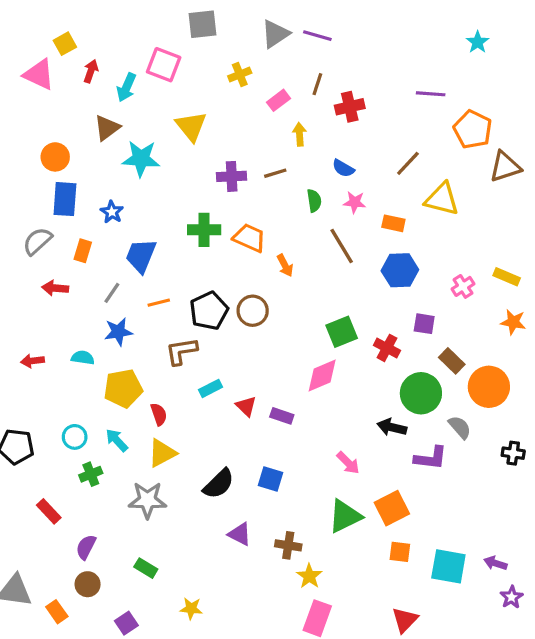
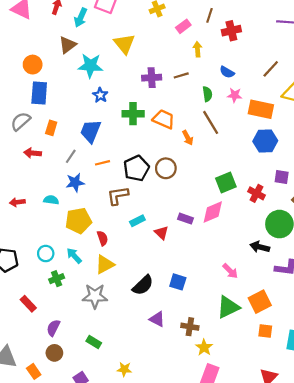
blue star: (112, 212) -> (100, 95), moved
orange rectangle: (393, 223) -> (261, 109), size x1.6
brown line: (342, 246) -> (211, 122), moved
purple rectangle: (282, 416) -> (186, 219), moved

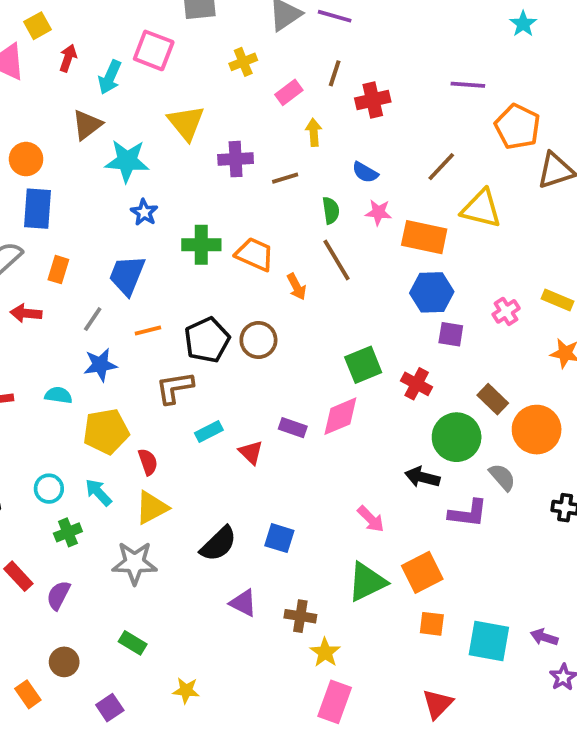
purple cross: (152, 78) -> (236, 159), moved
purple square: (282, 177) -> (451, 334), moved
purple semicircle: (53, 328) -> (58, 595), moved

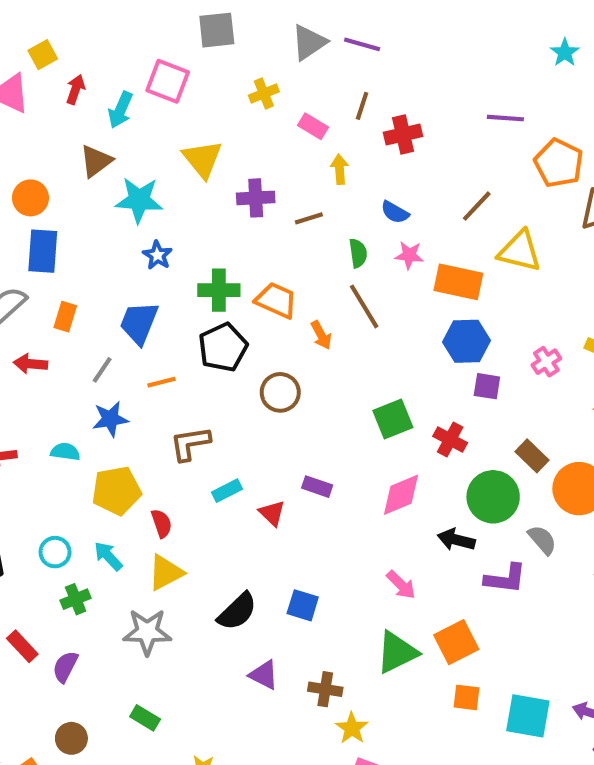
pink rectangle: (289, 92) -> (313, 126), turned 68
black pentagon: (207, 340) -> (223, 347), moved
pink diamond: (340, 416) -> (401, 495), moved

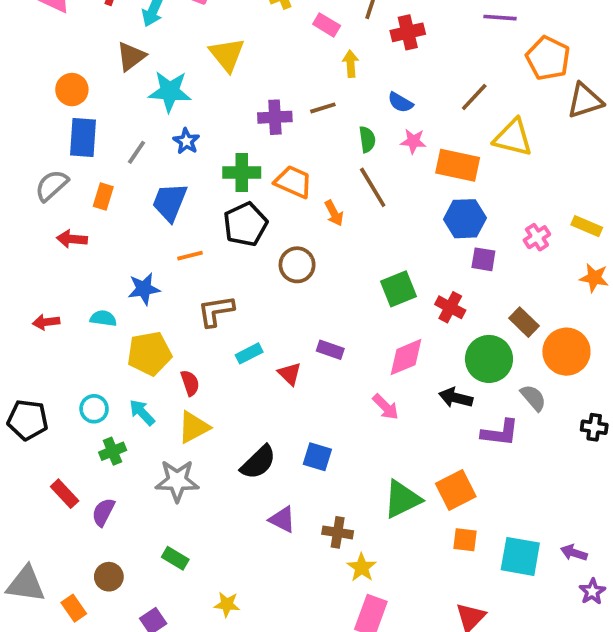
purple cross: (256, 198) -> (275, 117), moved
gray line: (102, 370) -> (137, 152), moved
pink arrow: (401, 585) -> (386, 407), moved

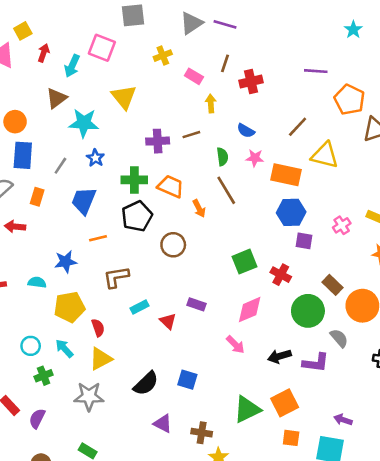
black arrow: (456, 398) -> (279, 356), moved, turned -30
purple arrow: (574, 553) -> (343, 420), moved

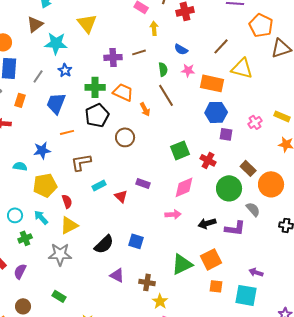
pink arrow: (235, 345) -> (173, 214), turned -49

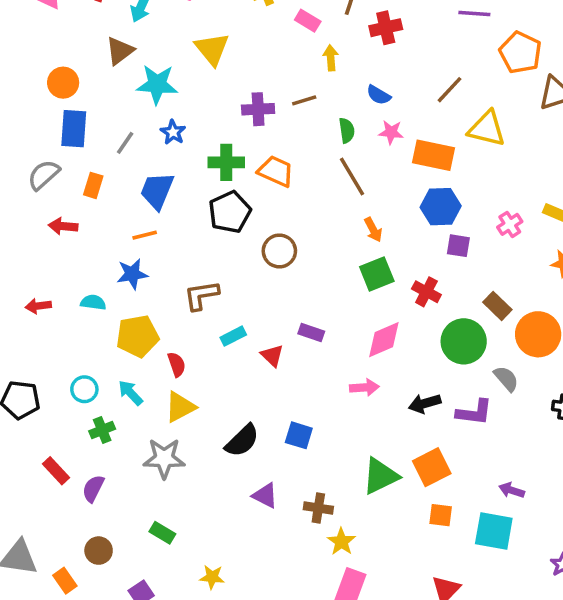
orange arrow: (145, 109) -> (373, 230), moved
orange line: (67, 132) -> (145, 235), moved

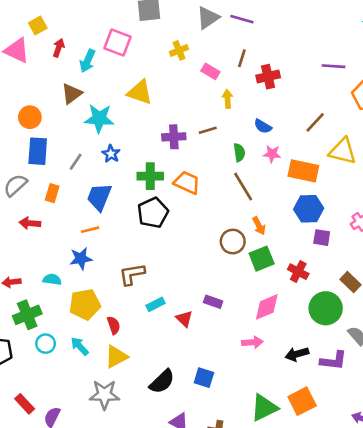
yellow triangle: (212, 49) -> (140, 92), turned -32
brown circle: (279, 251) -> (233, 242), moved
green cross: (102, 430) -> (27, 315), moved, size x1.5

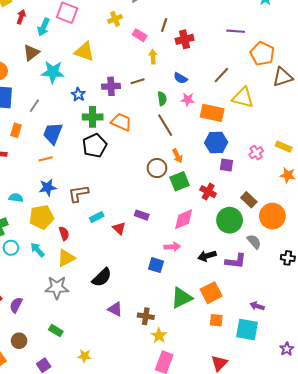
blue star: (111, 154) -> (78, 94), moved
blue star: (81, 259) -> (48, 187), moved
blue square: (204, 378) -> (156, 265), moved

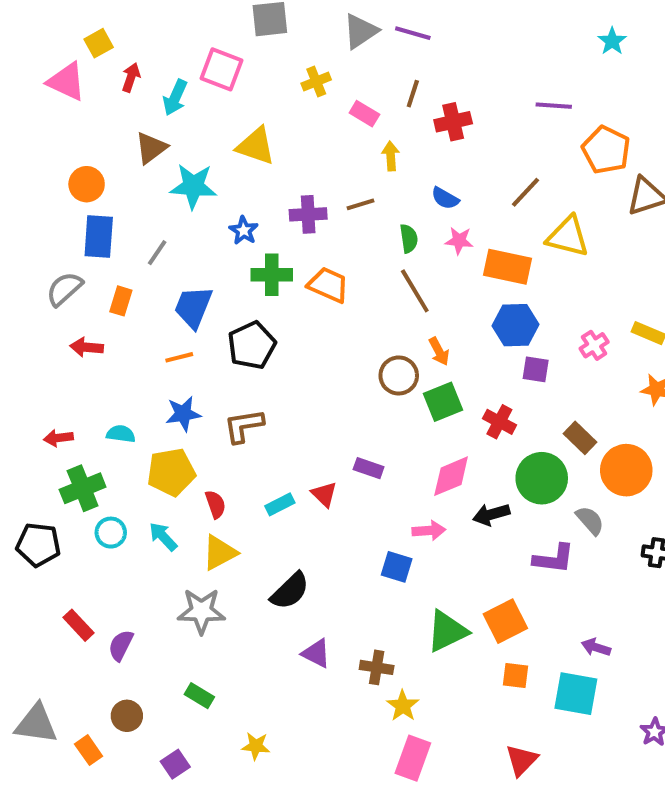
black pentagon: (95, 146) -> (252, 345), moved
cyan rectangle: (97, 217) -> (280, 504), moved
black arrow: (207, 256) -> (491, 514), moved

